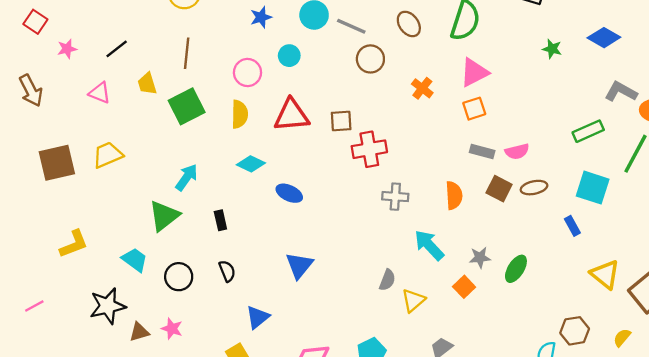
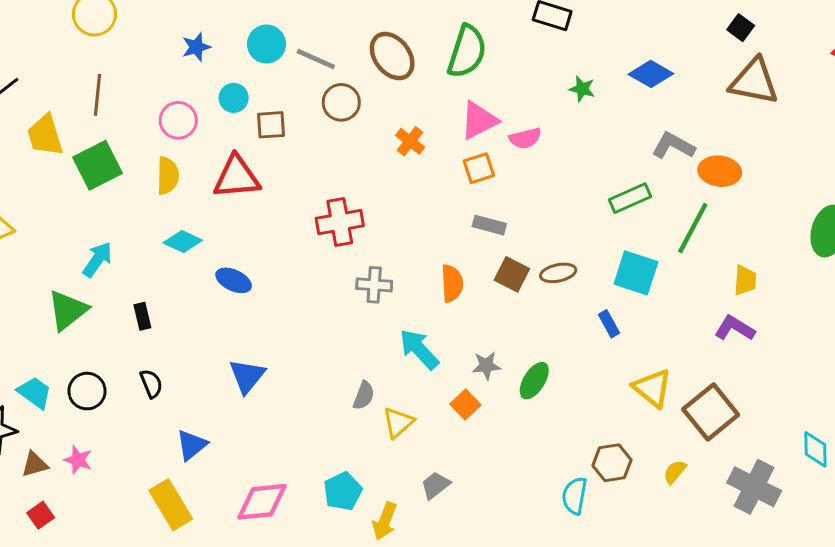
brown ellipse: (409, 24) -> (392, 56), size x1.4
yellow trapezoid: (147, 84) -> (45, 135), size x1.4
brown square: (341, 121) -> (271, 125), moved
pink semicircle: (517, 151) -> (525, 138), moved
cyan trapezoid: (135, 260) -> (35, 393), moved

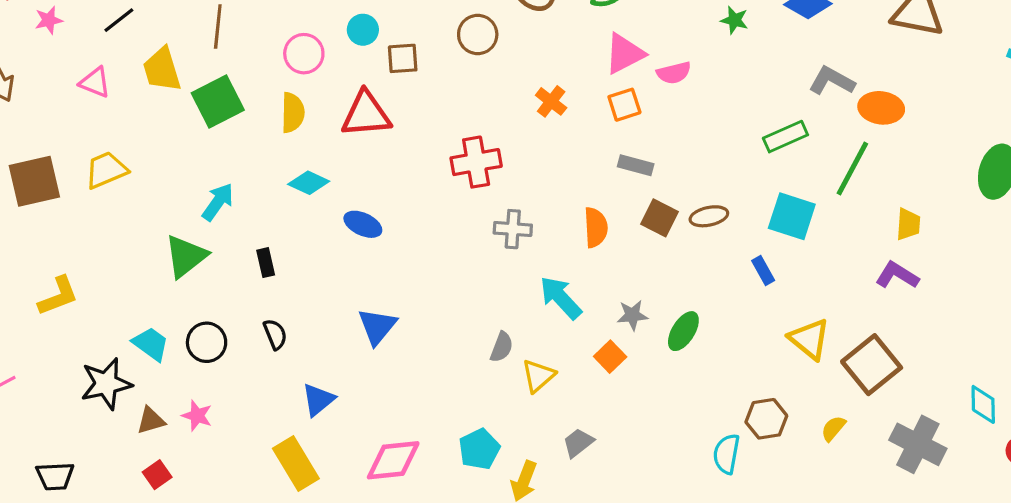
orange cross: (410, 141) -> (551, 101), moved

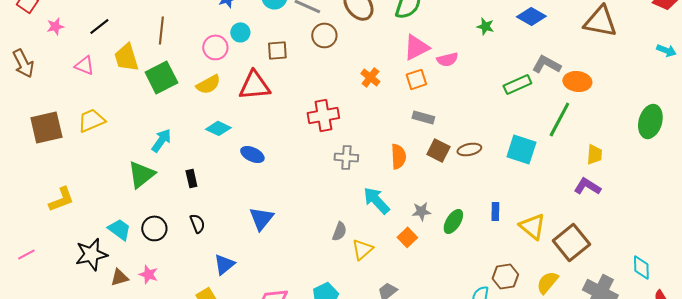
cyan circle: (363, 30) -> (240, 32), moved
yellow semicircle: (293, 113) -> (208, 84), turned 60
green rectangle: (785, 137) -> (517, 84), moved
blue rectangle: (763, 271) -> (495, 211), moved, turned 30
yellow semicircle: (833, 428) -> (547, 282), size x1.4

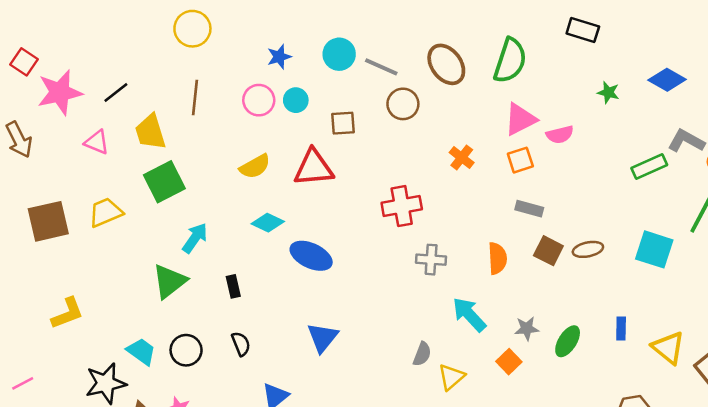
pink star: (55, 26) -> (60, 92), size x2.0
pink circle: (215, 47) -> (259, 100), moved
green square: (161, 77) -> (164, 182), moved
blue ellipse: (252, 154) -> (311, 256), size x1.4

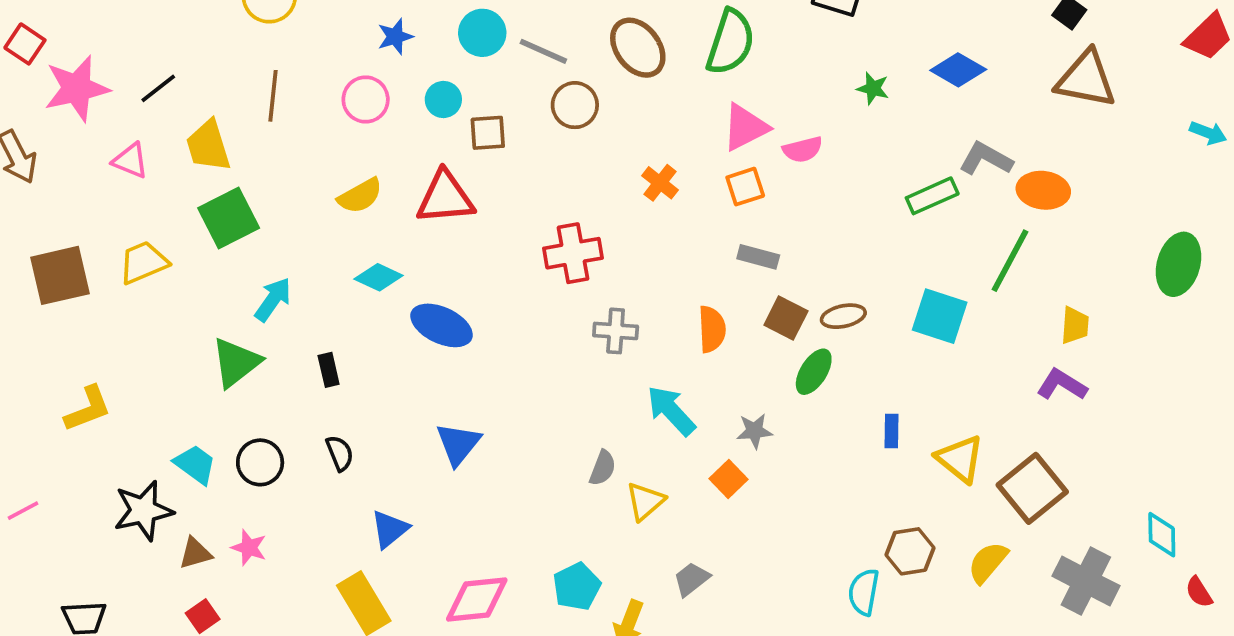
cyan circle: (296, 100) -> (443, 99), moved
green ellipse: (568, 341) -> (814, 372), moved

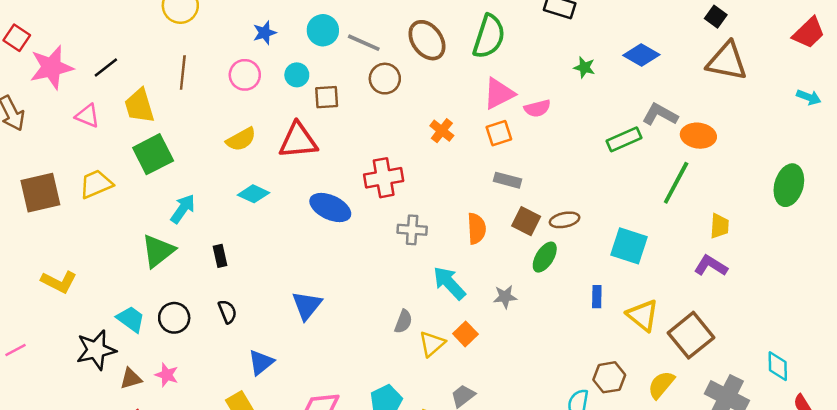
cyan square: (940, 316) -> (629, 246), moved
blue ellipse: (442, 325) -> (330, 207), moved
yellow L-shape: (88, 409) -> (59, 282), turned 48
orange square: (729, 479) -> (465, 334), moved

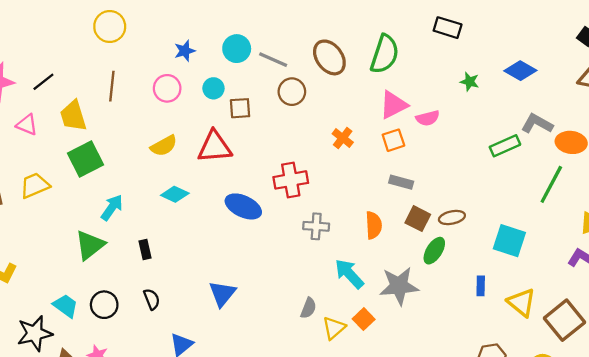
gray star: (505, 297) -> (399, 286), size x1.8

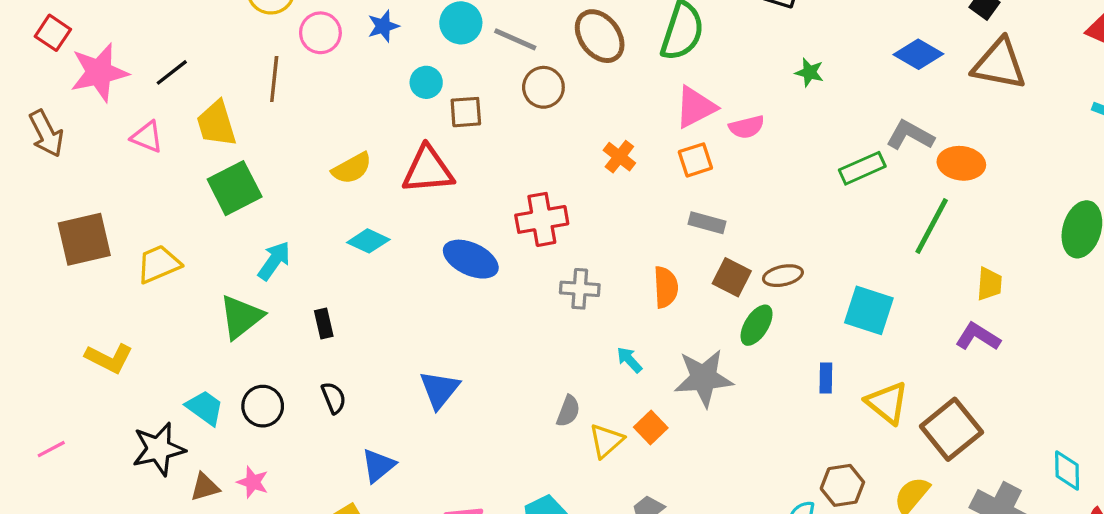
blue diamond: (520, 71) -> (918, 54), moved
pink circle: (167, 88) -> (320, 33), moved
yellow trapezoid: (35, 185) -> (159, 264), moved
cyan arrow: (349, 274) -> (629, 360), size x0.6

